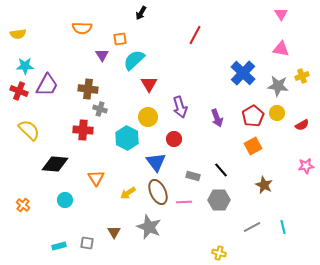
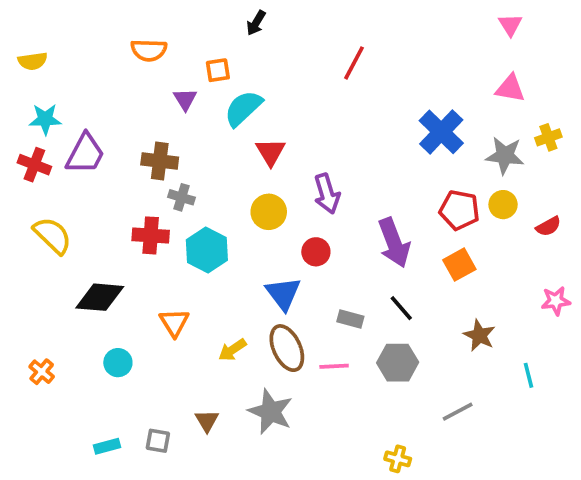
red pentagon: (253, 116) -> (459, 210), turned -30
purple arrow: (217, 118) -> (394, 243), moved, size x1.5
cyan hexagon: (127, 138) -> (207, 250), moved
cyan line: (283, 227) -> (528, 375), moved

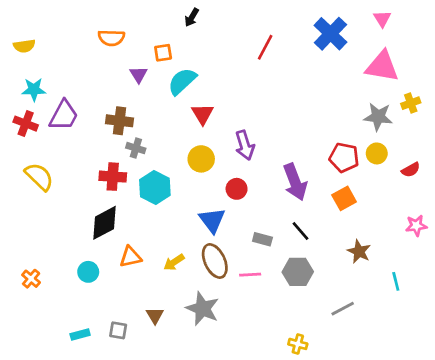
pink triangle: (510, 88) -> (382, 66), size x1.5
blue cross: (441, 132) -> (330, 34), moved
black diamond: (100, 297) -> (105, 223), moved, turned -33
orange triangle: (174, 323) -> (130, 257), moved, turned 50

